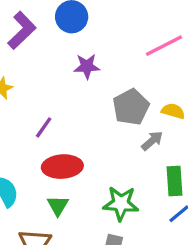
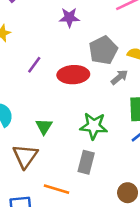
red ellipse: (62, 167) -> (73, 75), moved

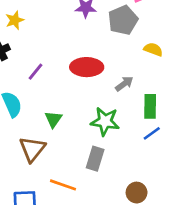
gray pentagon: (103, 50) -> (123, 20), moved
purple line: (34, 65) -> (36, 72), moved
gray arrow: (119, 77) -> (124, 84), moved

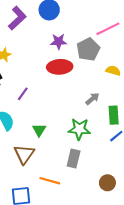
red ellipse: (87, 67) -> (60, 67), moved

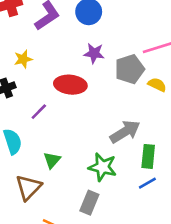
red ellipse: (60, 67) -> (70, 85), moved
yellow semicircle: (113, 71) -> (157, 85), moved
gray arrow: (92, 99) -> (125, 132), size x1.6

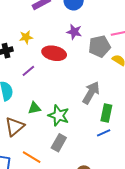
yellow star: (23, 59) -> (26, 37), moved
gray arrow: (125, 132) -> (91, 93), turned -35
green triangle: (52, 160) -> (34, 108), turned 32
green star: (102, 167) -> (59, 115), moved

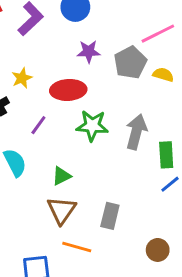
green star: (59, 115) -> (92, 126), moved
brown triangle: (15, 127) -> (61, 210), moved

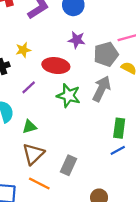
gray arrow: (136, 132) -> (102, 89), moved
green triangle: (61, 176) -> (29, 127), moved

